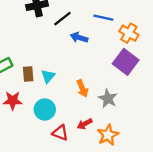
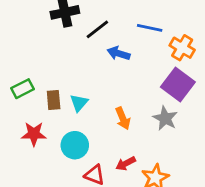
gray star: (108, 98) -> (165, 118), moved

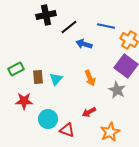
orange arrow: (123, 118) -> (90, 78), moved
cyan circle: (75, 145) -> (48, 119), moved
red arrow: (126, 164) -> (89, 112), moved

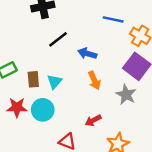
black line: (69, 27) -> (58, 39), moved
blue arrow: (84, 44) -> (87, 53), moved
cyan circle: (48, 119) -> (43, 110), moved

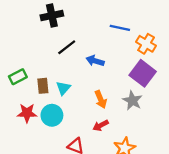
orange arrow: (94, 80) -> (101, 99), moved

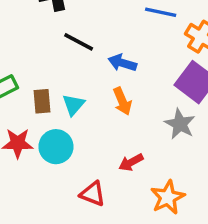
black line: (67, 47) -> (79, 42), turned 66
orange arrow: (101, 99) -> (122, 101), moved

